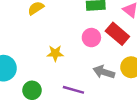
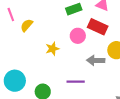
yellow star: (55, 53) -> (52, 49), moved

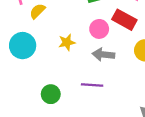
gray arrow: (96, 60) -> (103, 55), moved
cyan circle: (15, 81) -> (23, 46), moved

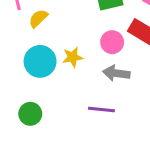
cyan circle: (23, 46) -> (40, 61), moved
green circle: (51, 94) -> (30, 114), moved

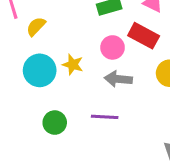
yellow star: (73, 57) -> (73, 65), turned 30
green circle: (30, 114) -> (55, 123), moved

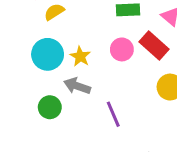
gray arrow: (118, 79) -> (77, 86), moved
purple line: (105, 117) -> (113, 114), moved, turned 50

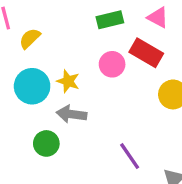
purple line: (113, 114) -> (130, 156), moved

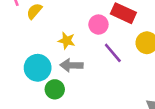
cyan circle: (32, 86) -> (38, 68), moved
purple line: (130, 156) -> (113, 53), moved

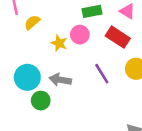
pink circle: (98, 25) -> (80, 35), moved
yellow star: (67, 41) -> (59, 43), moved

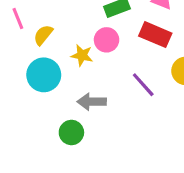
cyan circle: (27, 77) -> (44, 75), moved

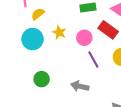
pink circle: (107, 40) -> (84, 38), moved
gray arrow: (92, 102) -> (80, 86), moved

